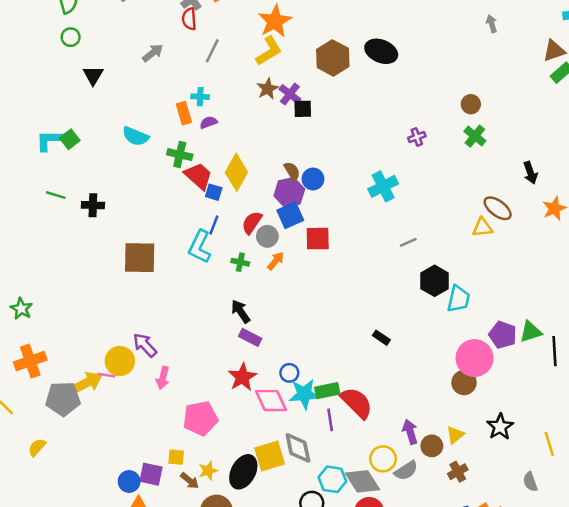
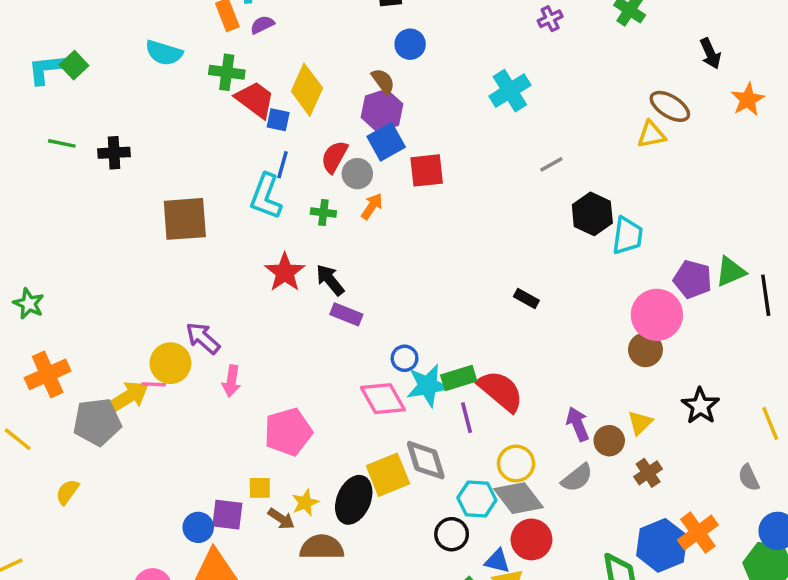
blue circle: (313, 179) -> (410, 44), moved
red star: (242, 377) -> (285, 272), moved
yellow circle: (383, 459) -> (516, 463), moved

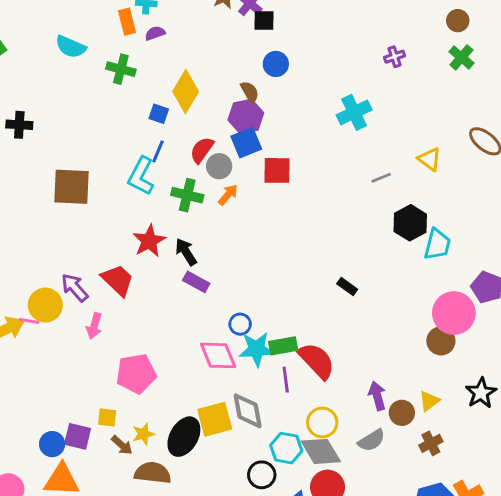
red trapezoid: (255, 99) -> (118, 280), moved
yellow triangle: (651, 135) -> (430, 159), moved, turned 40
green cross: (323, 213) -> (187, 195), size x1.5

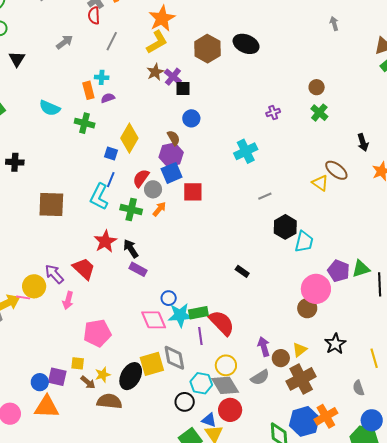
yellow triangle: (430, 159) -> (320, 183), moved
brown cross: (431, 443) -> (301, 379), size x1.8

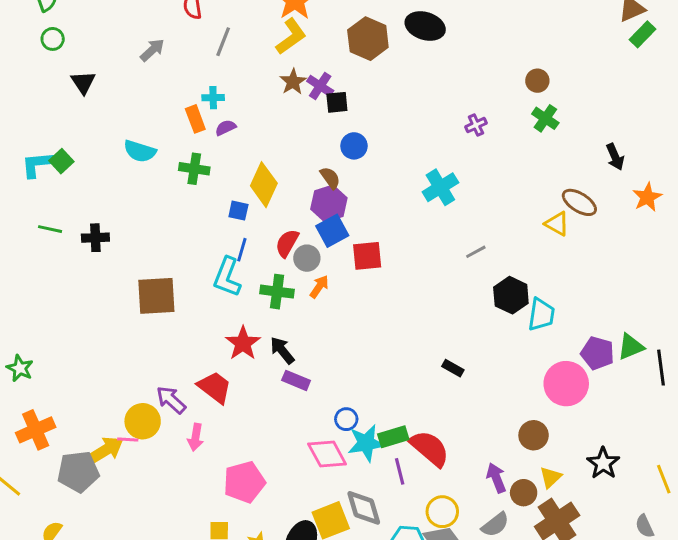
brown circle: (307, 308) -> (534, 435), moved

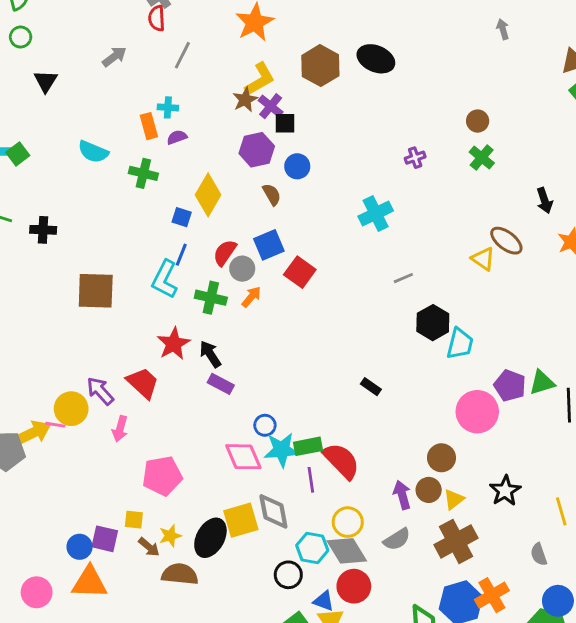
yellow L-shape: (291, 36) -> (260, 79), moved
purple hexagon: (329, 204) -> (257, 150), moved
red square: (367, 256) -> (300, 272), turned 36
brown circle: (524, 493) -> (429, 490), moved

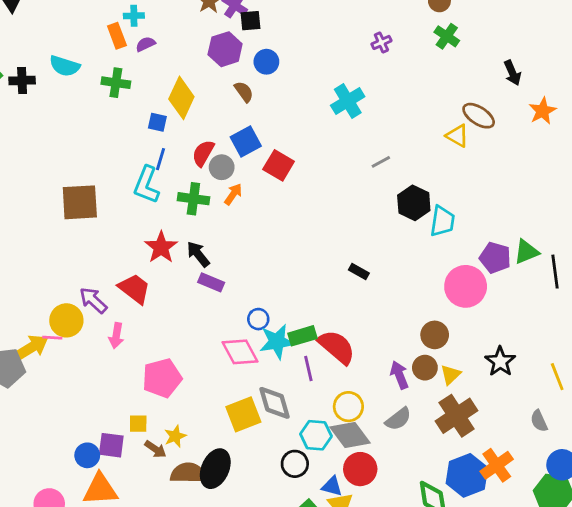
black cross: (43, 230) -> (22, 81), moved
black ellipse: (210, 538) -> (215, 469), moved

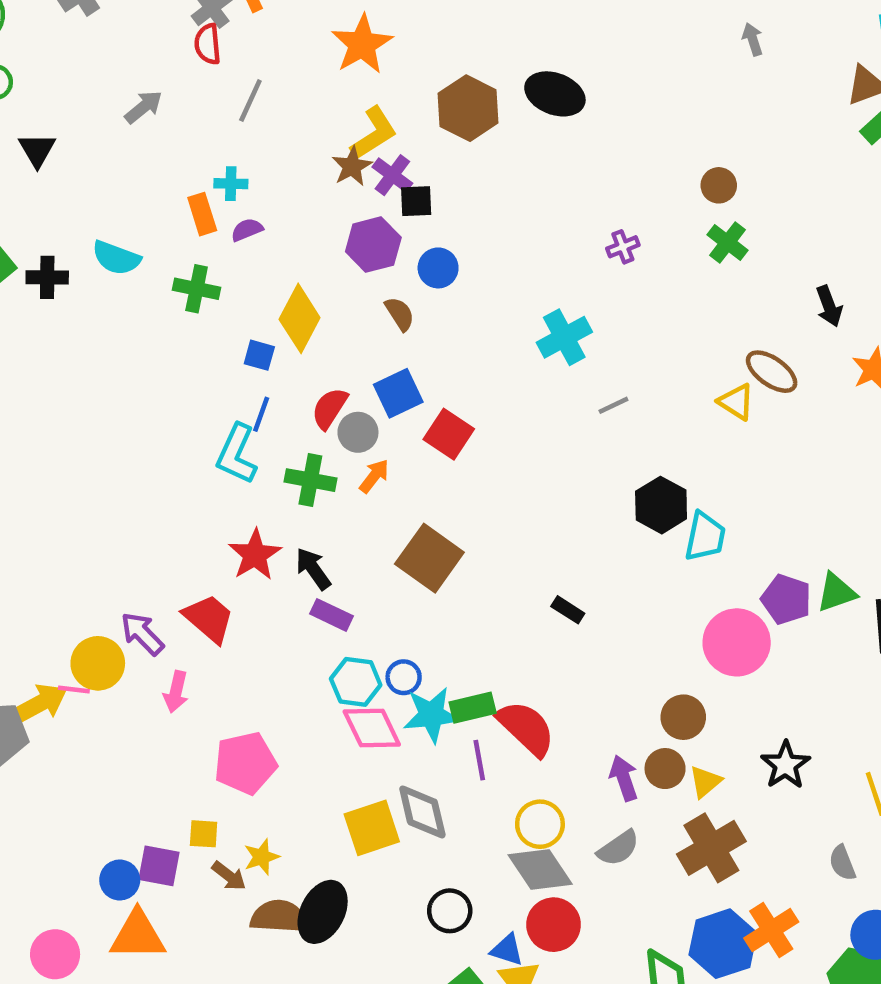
gray line: (381, 162) -> (613, 405), moved
brown square: (80, 202) -> (429, 558), moved, turned 36
cyan hexagon: (316, 435) -> (356, 682), moved

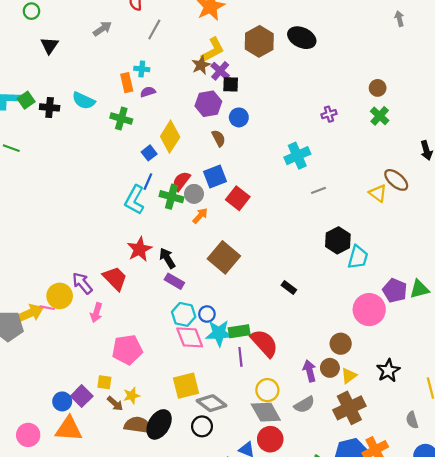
blue square: (259, 355) -> (149, 153), turned 32
green cross: (310, 480) -> (171, 197), moved
gray diamond: (422, 812) -> (211, 403), moved, turned -44
purple square: (159, 866) -> (82, 396), turned 30
black circle: (450, 911) -> (202, 426), moved

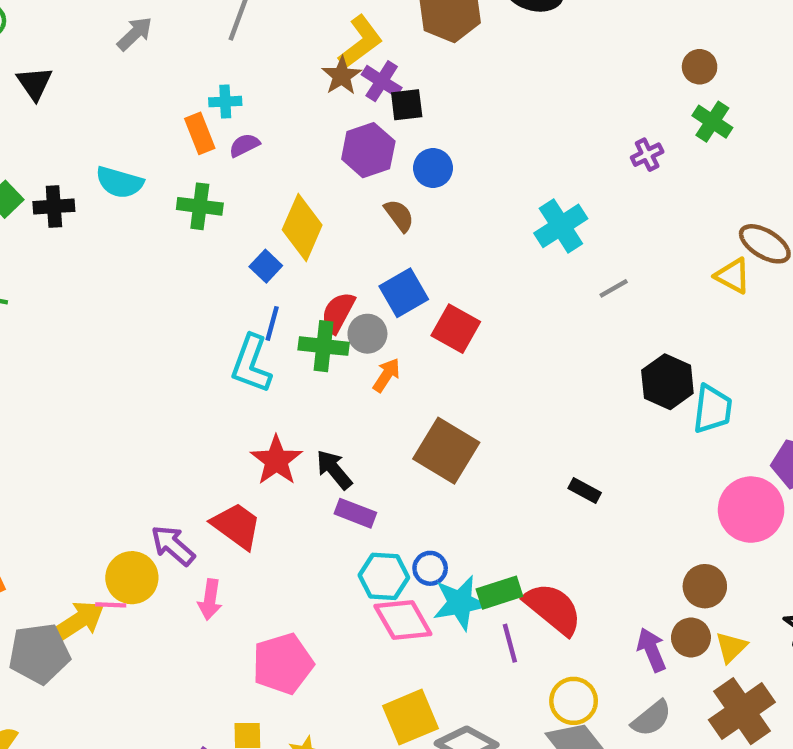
purple cross: (329, 114) -> (647, 155), moved

